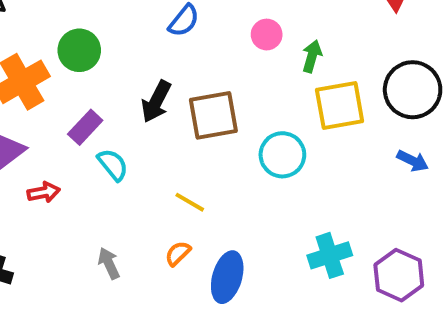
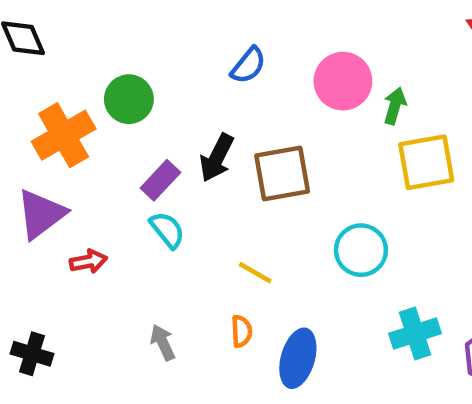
pink circle: (267, 35) -> (343, 81), size x1.6
purple rectangle: (85, 127) -> (160, 180), moved
cyan circle: (282, 155) -> (361, 250), moved
orange semicircle: (178, 253) -> (242, 331), turned 132

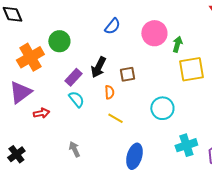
brown square: (282, 173) -> (127, 74), size x0.6
orange semicircle: (242, 331) -> (109, 92), moved
black cross: (32, 354) -> (16, 154), turned 36

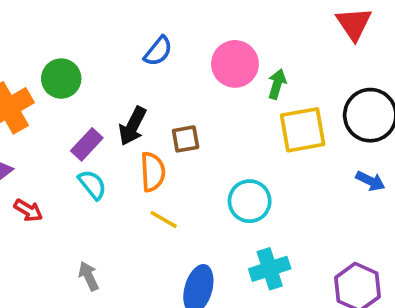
orange semicircle: (109, 92) -> (153, 172), size x1.5
red arrow: (41, 113) -> (28, 210), turned 42
cyan cross: (186, 145) -> (270, 269), moved

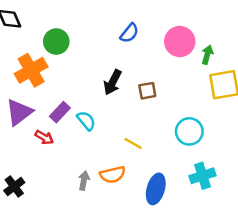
green circle: (61, 79) -> (56, 42), moved
purple rectangle: (87, 144) -> (60, 112), moved
orange semicircle: (153, 172) -> (113, 175), moved, turned 80
gray arrow: (89, 276) -> (84, 181), turned 36

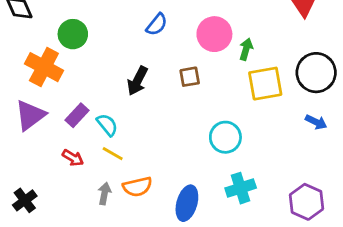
orange cross: (31, 70) -> (44, 67), turned -32
brown square: (147, 91) -> (190, 77), moved
red arrow: (44, 137) -> (73, 158), moved
yellow line: (133, 143) -> (113, 154), moved

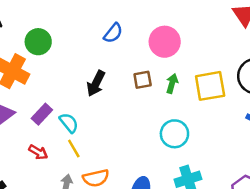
green arrow: (246, 49) -> (172, 83), moved
yellow line: (113, 154) -> (74, 149), turned 30

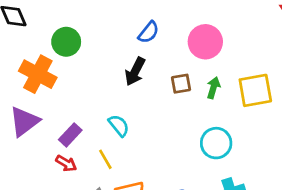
black arrow: (96, 83) -> (135, 71), moved
purple rectangle: (42, 114) -> (70, 135), moved
cyan semicircle: (69, 123) -> (119, 126), moved

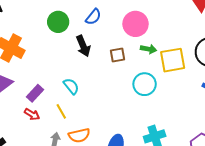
green circle: (66, 42) -> (58, 22), moved
black arrow: (135, 71) -> (83, 46), turned -50
green arrow: (213, 88) -> (149, 49), moved, turned 84
cyan circle: (216, 143) -> (145, 84), moved

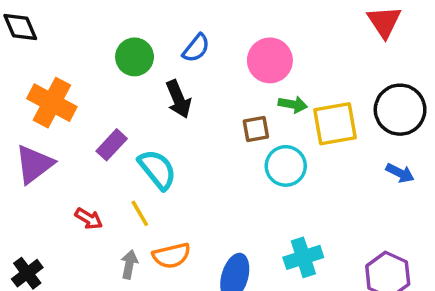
brown square: (117, 55) -> (256, 129), moved
cyan semicircle: (71, 86) -> (157, 169), size x1.4
purple rectangle: (35, 93) -> (112, 145), moved

